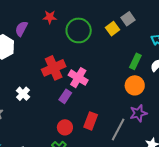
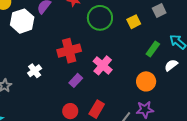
gray square: (128, 19) -> (159, 10), moved
green rectangle: (135, 61) -> (153, 49), moved
pink cross: (78, 78) -> (103, 65), moved

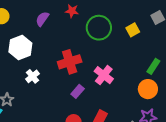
white hexagon: (22, 21) -> (20, 48), moved
green rectangle: (153, 49) -> (153, 66), moved
white cross: (35, 71) -> (32, 76), moved

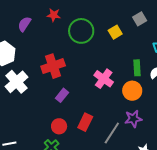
green rectangle: (153, 66) -> (137, 68), turned -35
pink cross: (104, 75) -> (104, 79), moved
white cross: (32, 76) -> (16, 82), size x1.6

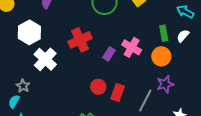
purple rectangle: (62, 95) -> (109, 54), moved
red circle: (59, 126) -> (98, 87), moved

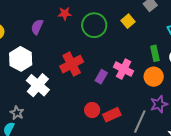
red rectangle: (118, 92) -> (112, 115), turned 48

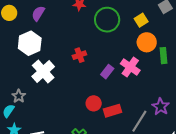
purple semicircle: (37, 27) -> (38, 13), moved
red cross: (72, 64) -> (79, 55), size x0.6
orange circle: (154, 77) -> (147, 42), moved
purple star: (159, 104) -> (161, 107), turned -30

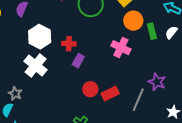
white hexagon: (30, 43) -> (40, 37), moved
red cross: (79, 55) -> (69, 44), turned 32
purple rectangle: (107, 72) -> (78, 61), moved

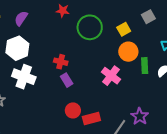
white hexagon: (40, 37) -> (17, 48), moved
purple rectangle: (78, 61) -> (67, 80), turned -72
white cross: (36, 65) -> (24, 77), turned -30

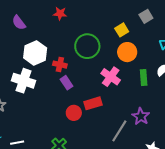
purple semicircle: (21, 18) -> (19, 23), turned -70
green circle: (90, 27) -> (87, 46), moved
white hexagon: (17, 48) -> (35, 53), moved
green rectangle: (145, 66) -> (144, 77), moved
red rectangle: (91, 119) -> (93, 103), moved

